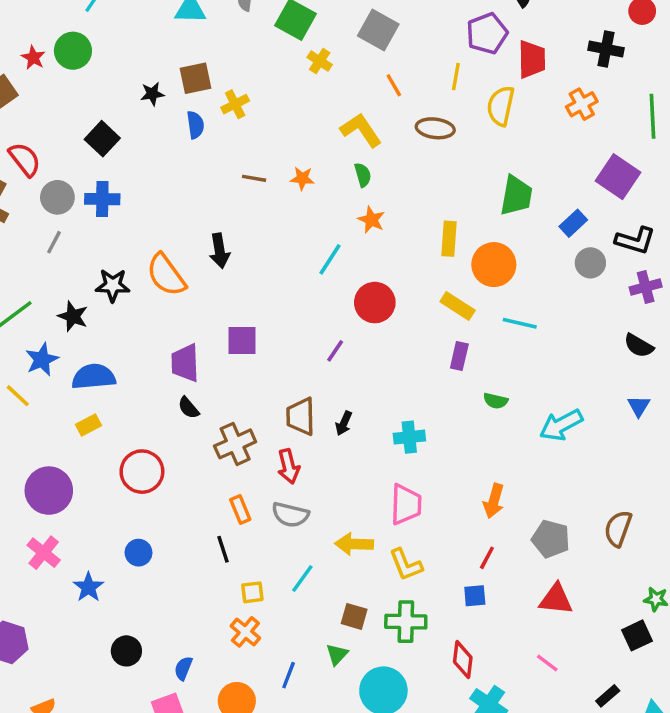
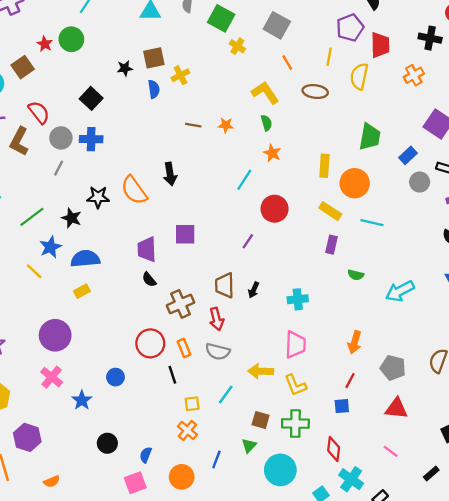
red circle: (142, 472) -> (150, 343), moved

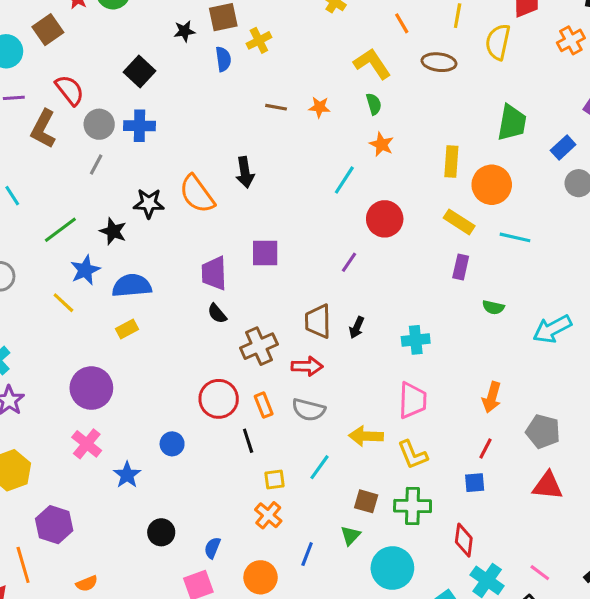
red arrow: (216, 319) -> (307, 366), turned -75
pink line: (391, 451) -> (540, 573), moved

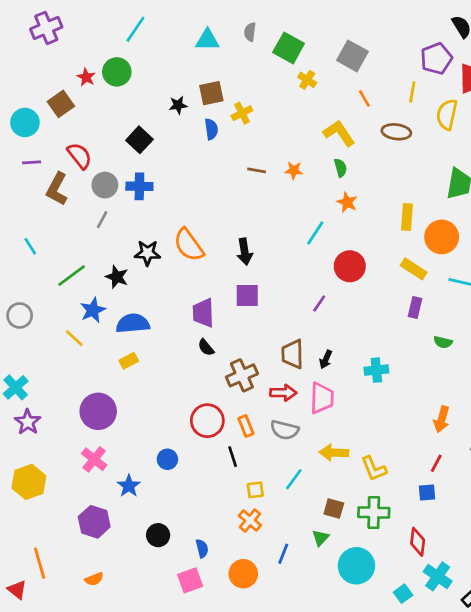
black arrow: (245, 172) -> (245, 252), moved
pink trapezoid: (413, 400) -> (322, 398), moved
purple hexagon: (54, 525) -> (94, 522), moved
blue semicircle: (212, 548) -> (202, 548), turned 144

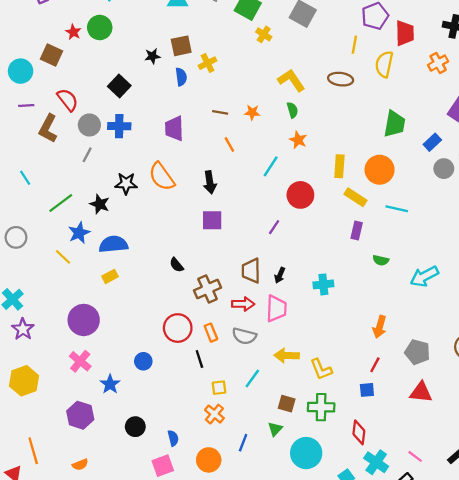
orange line: (364, 99) -> (229, 144), moved
brown square: (61, 104) -> (52, 55), turned -30
yellow rectangle: (407, 217) -> (339, 166), moved
purple trapezoid: (203, 313) -> (174, 128), moved

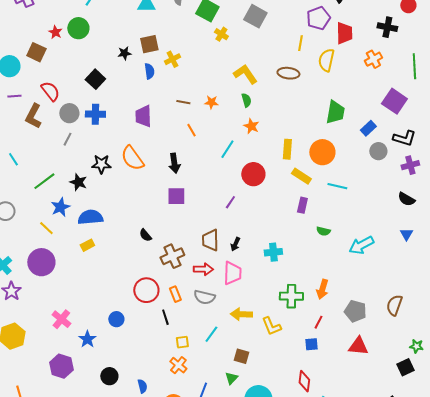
purple circle: (84, 320) -> (41, 262), moved
green cross: (321, 407) -> (291, 296), moved

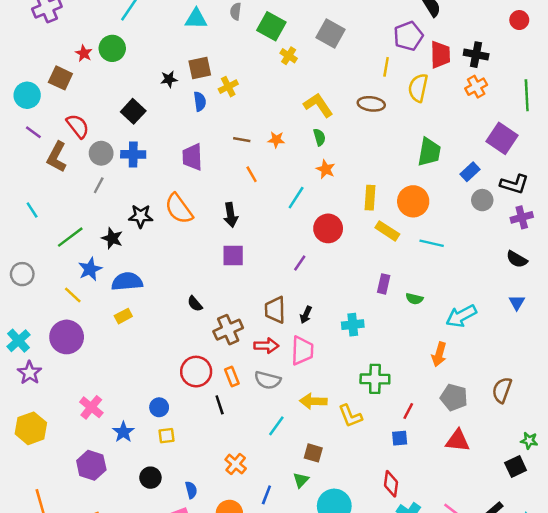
black cross: (387, 27) -> (476, 55), moved
purple line: (14, 96) -> (33, 132), turned 40
purple rectangle: (302, 205) -> (384, 284), moved
orange arrow: (322, 289) -> (439, 354), moved
yellow square: (182, 342) -> (167, 436), moved

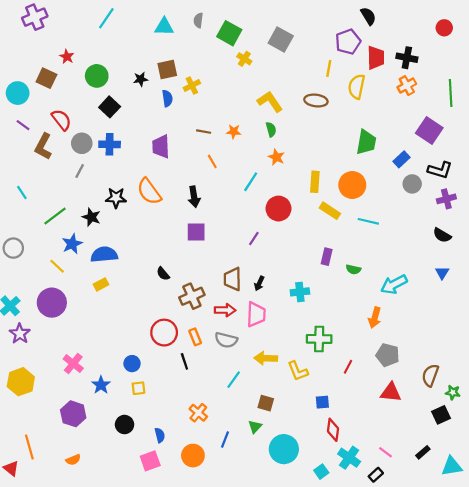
green circle: (112, 48) -> (97, 76), moved
brown semicircle: (502, 390) -> (430, 375), moved
blue square: (400, 438) -> (322, 402), moved

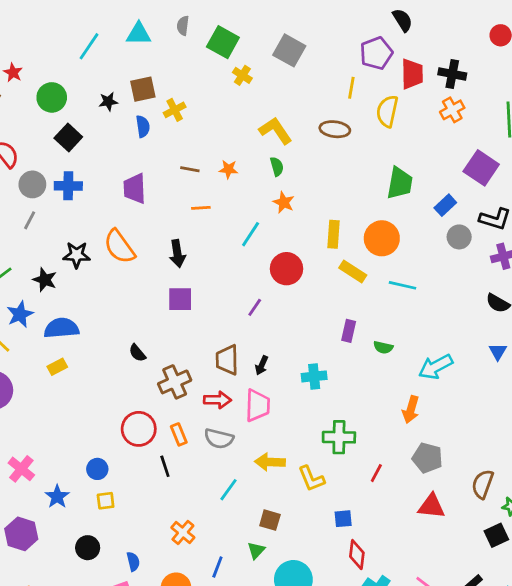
cyan line: (106, 18) -> (89, 46), moved
orange line: (212, 161) -> (201, 208), turned -64

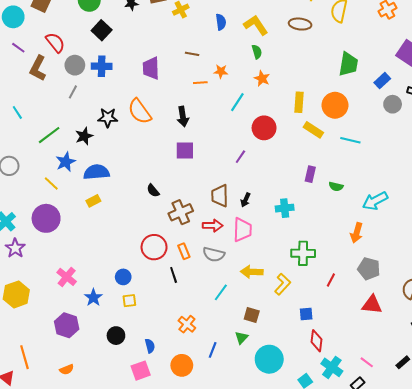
blue semicircle: (143, 126) -> (221, 22), moved
orange star: (228, 169) -> (221, 71), moved
black star: (45, 280) -> (84, 136), turned 30
yellow L-shape: (311, 479) -> (283, 284), turned -115

